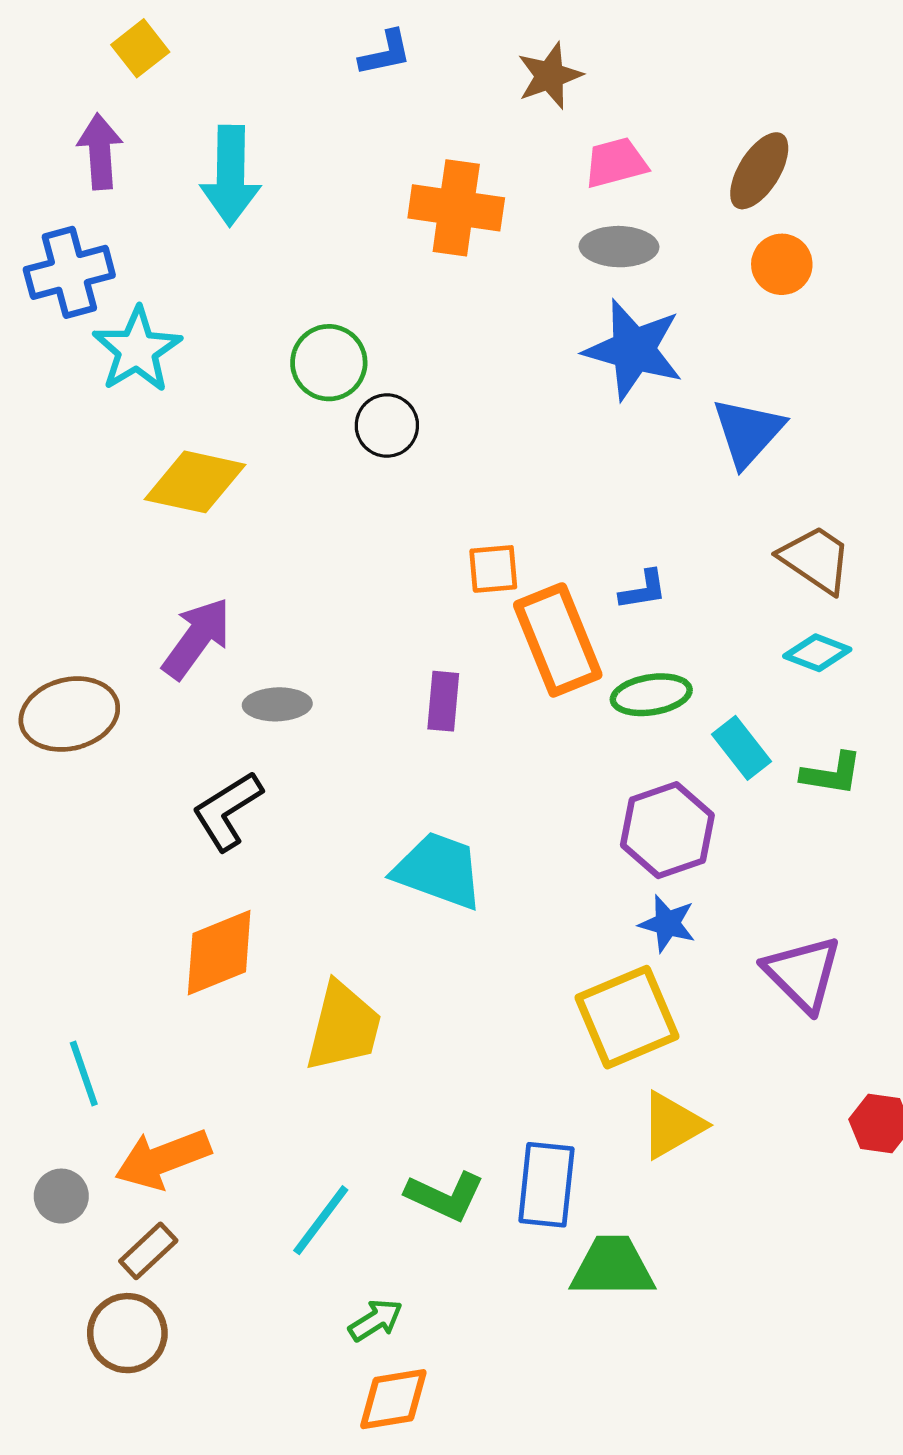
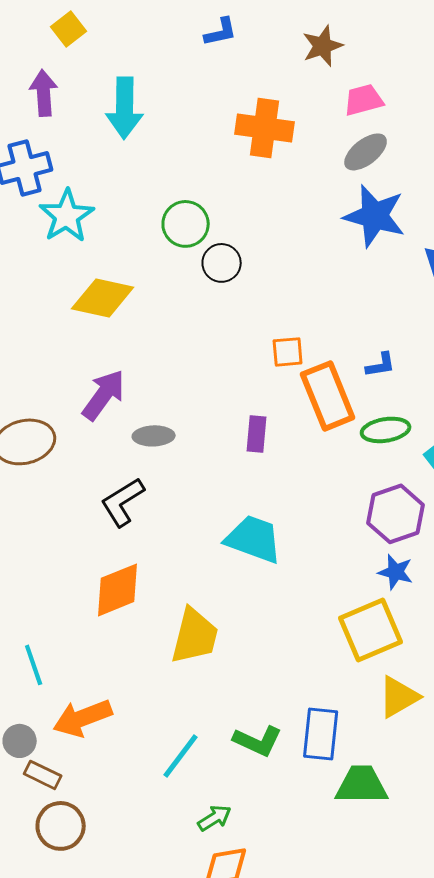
gray ellipse: (619, 247) -> (366, 152), turned -39
brown rectangle: (148, 1251) -> (43, 775), moved, turned 69

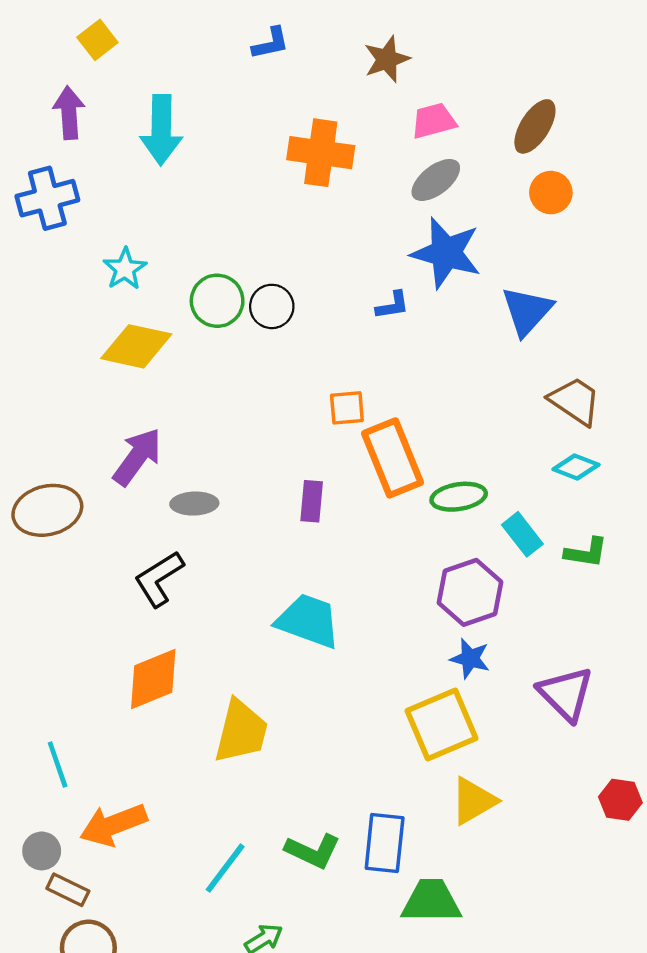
cyan star: (67, 216) -> (125, 269), moved, size x0.7
green circle: (186, 224) -> (217, 301), moved
blue L-shape: (381, 365) -> (393, 305), moved

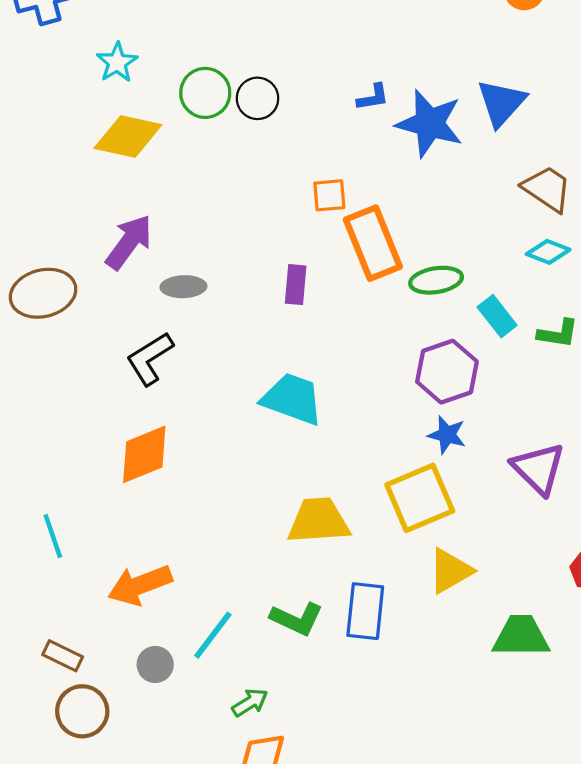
blue star: (446, 253) -> (430, 123), moved
yellow trapezoid: (241, 731) -> (318, 521), moved, turned -108
orange arrow: (113, 825) -> (140, 585), moved
gray circle: (42, 851) -> (155, 664), moved
green trapezoid: (431, 901) -> (521, 636), moved

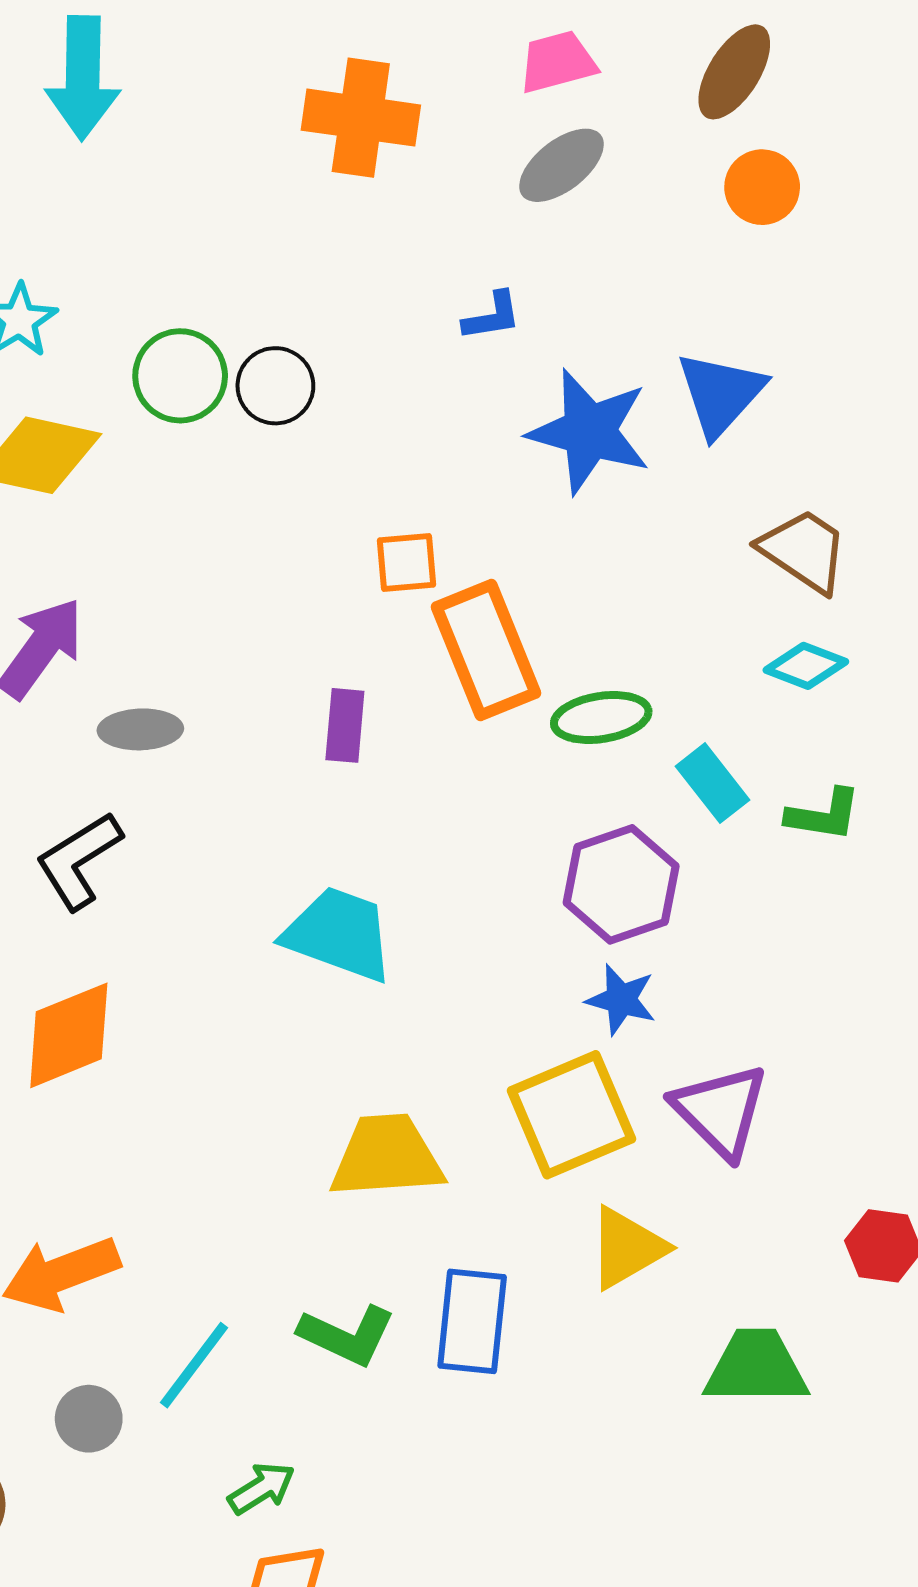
blue L-shape: (373, 97) -> (492, 316), moved
purple triangle: (538, 469) -> (720, 1111), moved

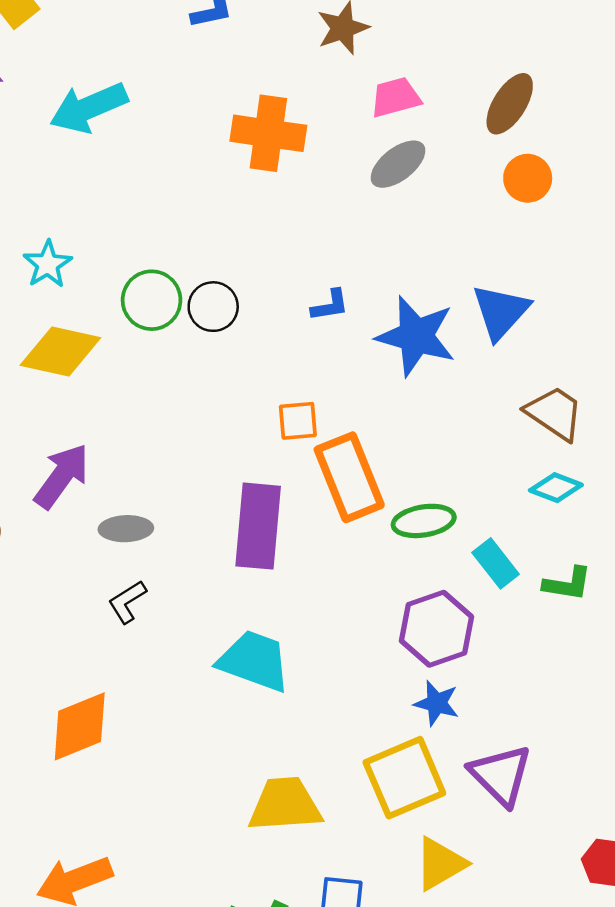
cyan arrow: (83, 78) -> (89, 108), turned 66
blue L-shape: (492, 316) -> (330, 305), moved
purple rectangle: (345, 725) -> (258, 526), size x1.8
black L-shape: (79, 861) -> (127, 602), moved, size x0.7

